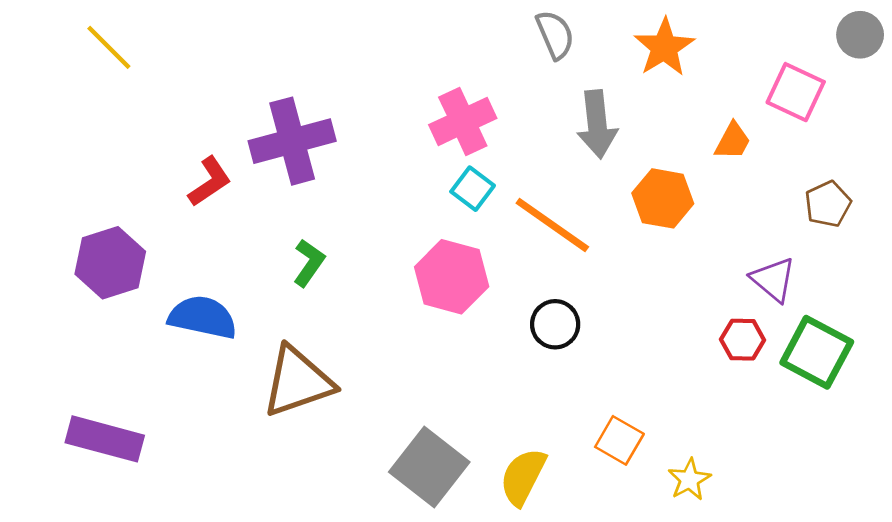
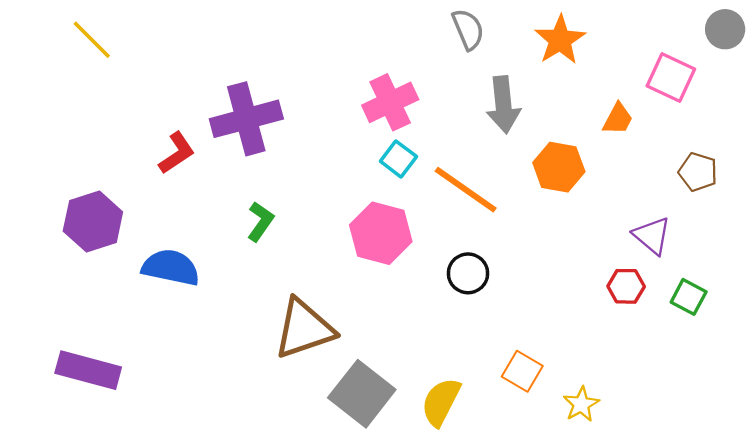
brown pentagon: (828, 204) -> (698, 172), turned -30
green square: (817, 352) -> (689, 297), size x0.6
brown triangle: (298, 382) -> (304, 329), moved

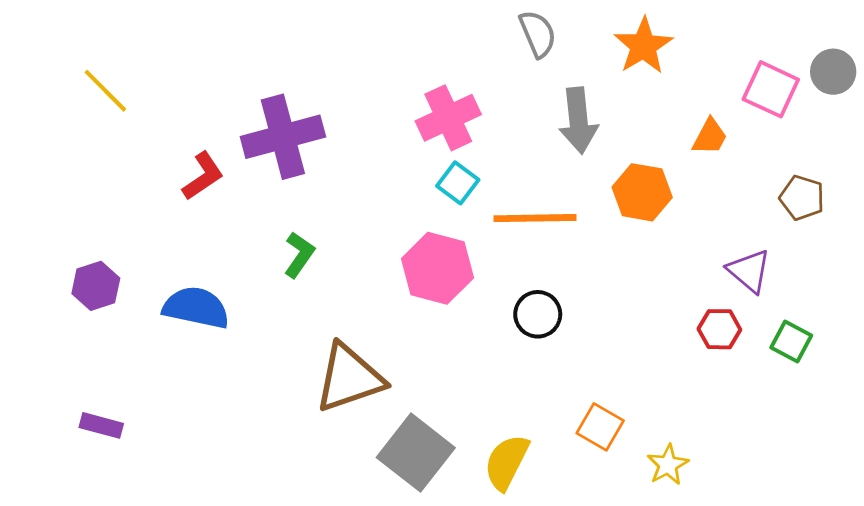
gray circle: (725, 29) -> (833, 72), moved
yellow line: (92, 40) -> (105, 91), moved
orange line: (466, 190) -> (535, 218), turned -36
purple hexagon: (93, 221) -> (96, 286), moved, size x0.7
purple rectangle: (88, 370) -> (101, 425), size x0.6

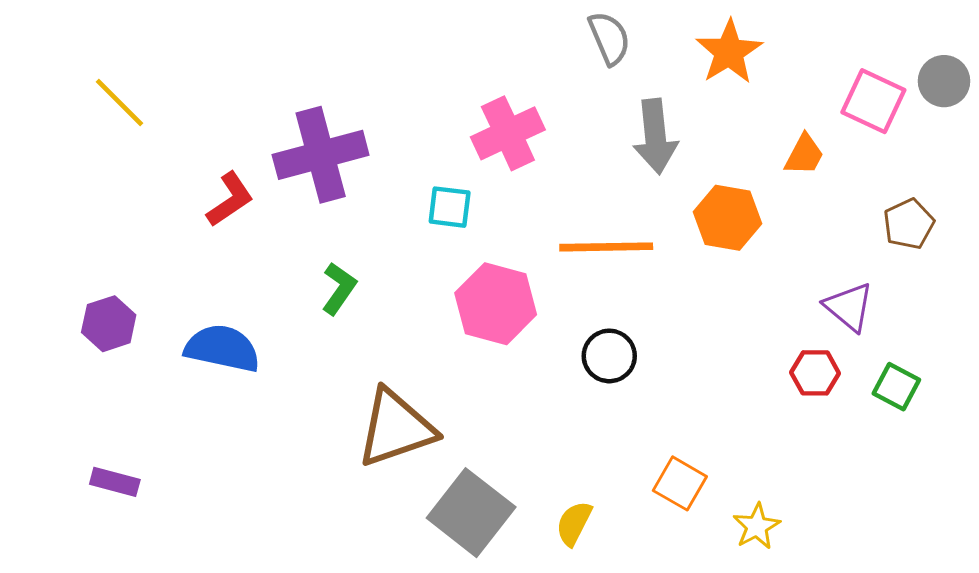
cyan square: (458, 183) -> (450, 207), moved, turned -30
brown pentagon: (802, 198) -> (909, 224), turned 30
yellow semicircle: (507, 462) -> (574, 523), size x0.7

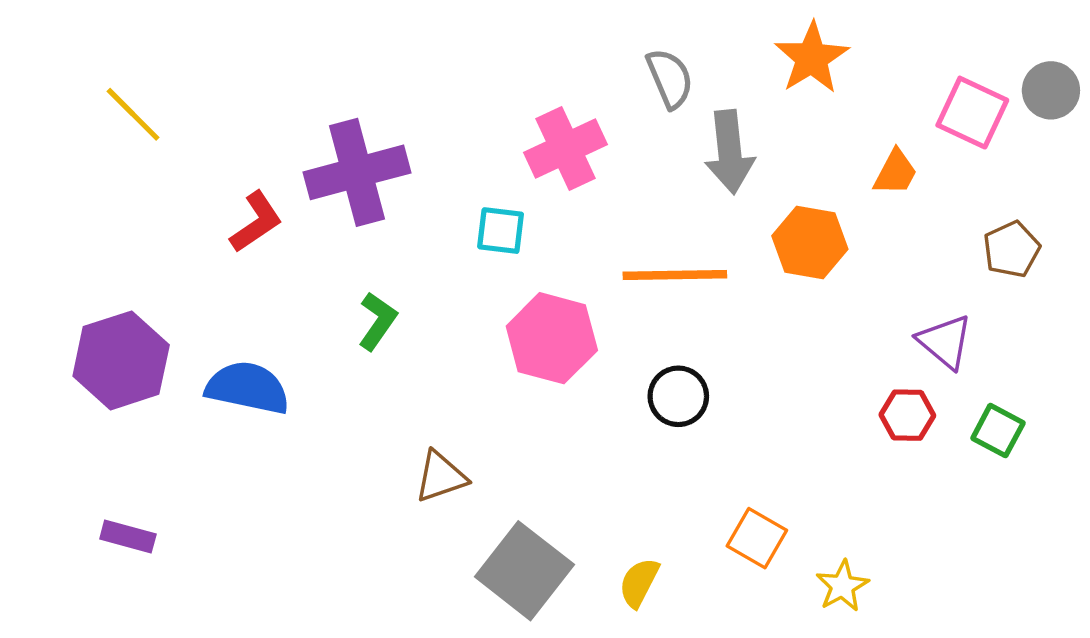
gray semicircle: (609, 38) -> (670, 78), moved
purple hexagon: (109, 324) -> (121, 360), size x1.6
brown triangle: (396, 428) -> (441, 477), size x0.6

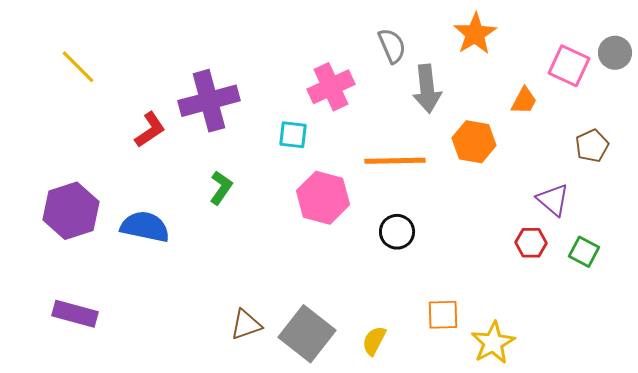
brown triangle: (441, 477) -> (246, 325), moved
purple rectangle: (128, 536) -> (75, 314), size x1.4
orange square: (757, 538) -> (443, 315), turned -32
yellow star: (842, 586) -> (493, 343), size x1.4

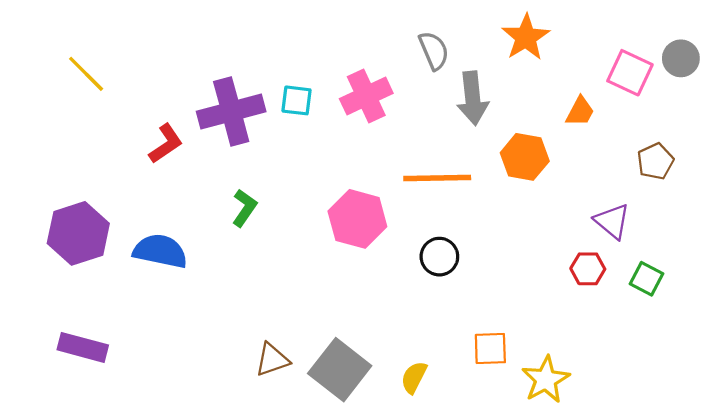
cyan square: (293, 135) -> (297, 100), moved

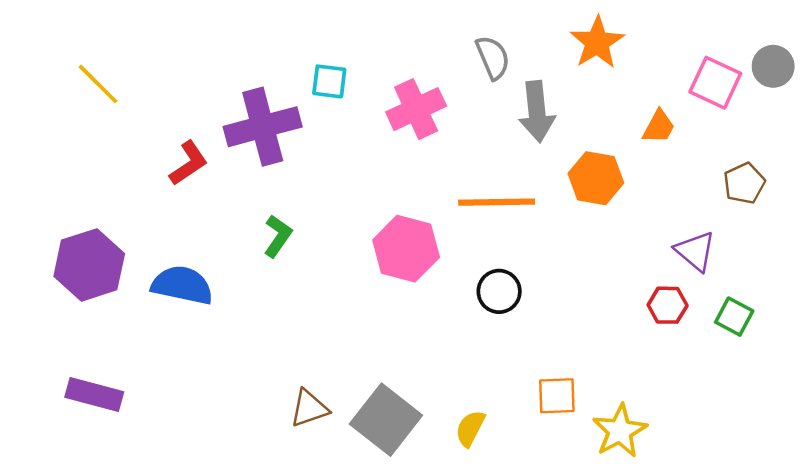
cyan square: (297, 100) -> (329, 81), moved

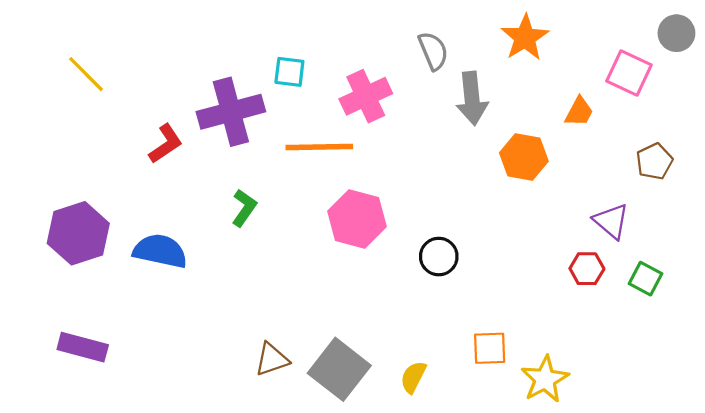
gray circle: (773, 66) -> (676, 33), moved
orange line: (497, 202) -> (319, 147), moved

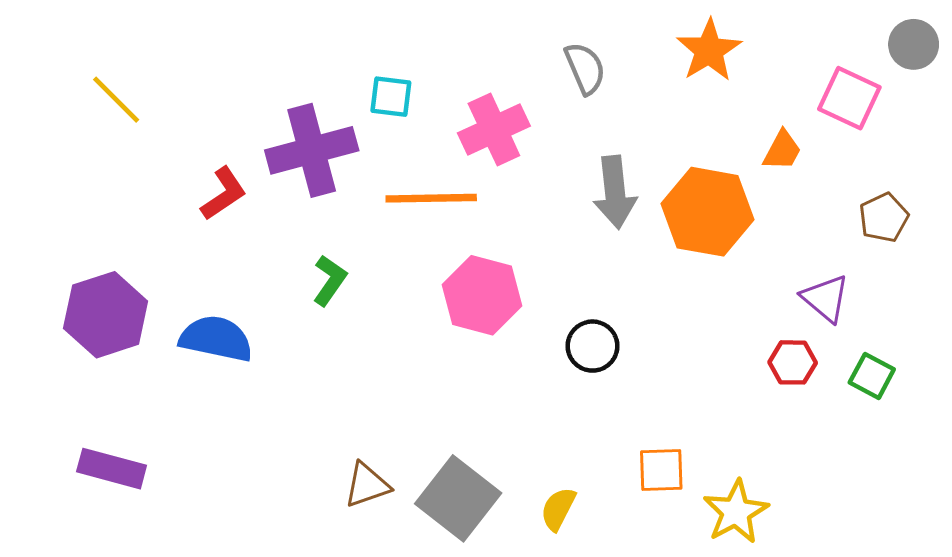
gray arrow: (472, 98) -> (615, 192), moved
orange hexagon: (524, 157) -> (707, 212), size x1.4

